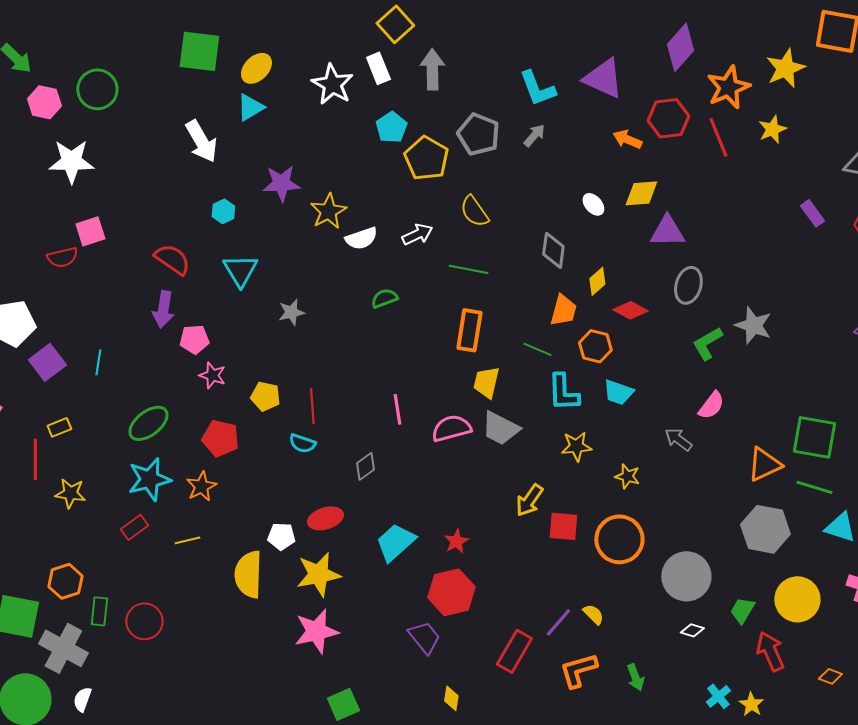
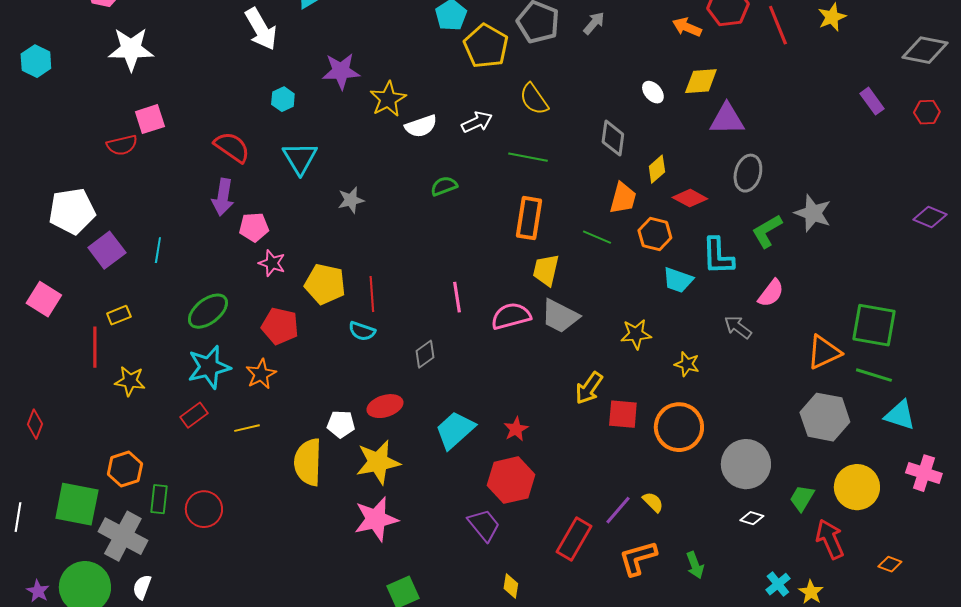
cyan L-shape: (563, 392) -> (718, 256), moved
yellow pentagon: (265, 396) -> (325, 284), size x1.4

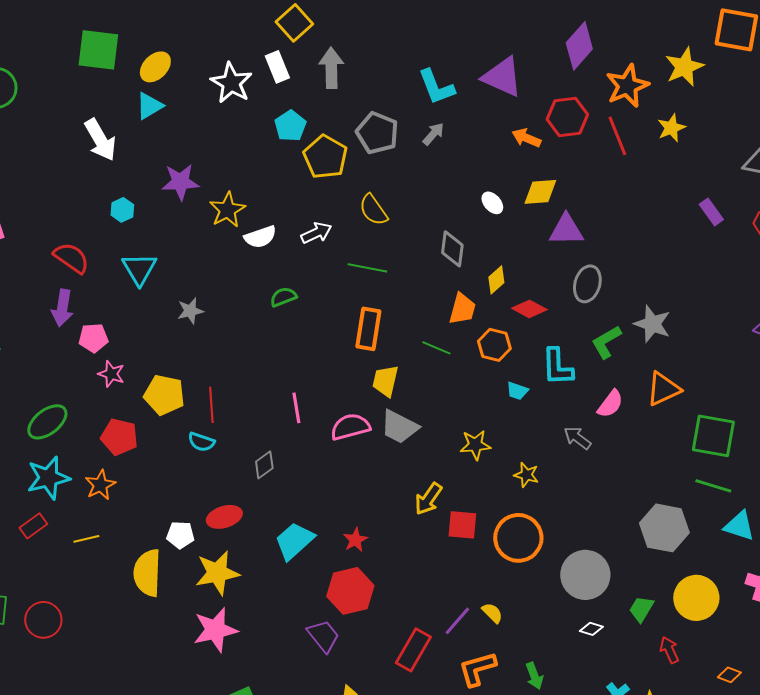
cyan trapezoid: (678, 280) -> (517, 391), size x0.7
orange triangle: (824, 352) -> (663, 389), moved
red arrow: (830, 539) -> (669, 650), size x0.7

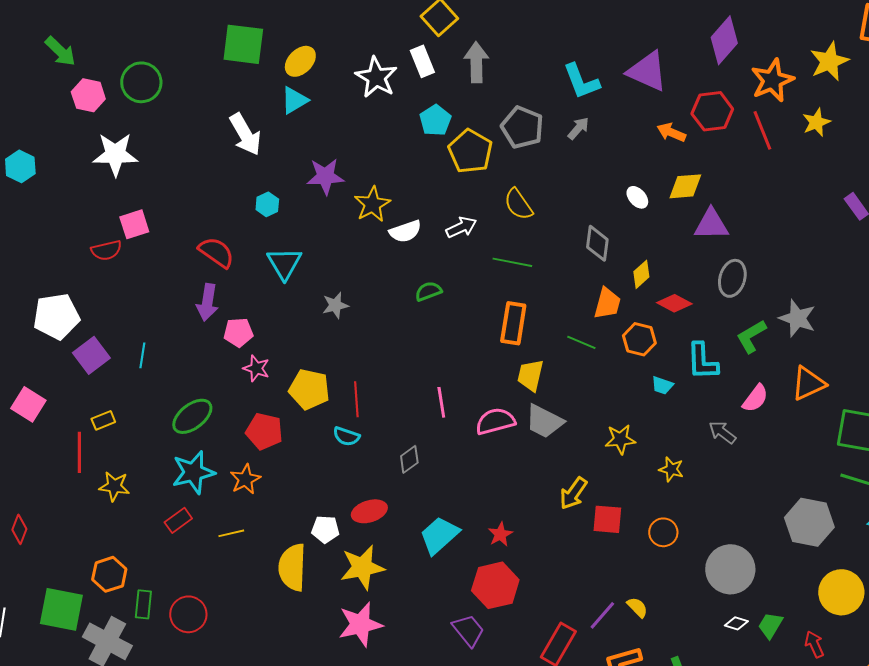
orange circle: (518, 538) -> (663, 532), size x0.6
green trapezoid: (641, 609) -> (770, 625), moved

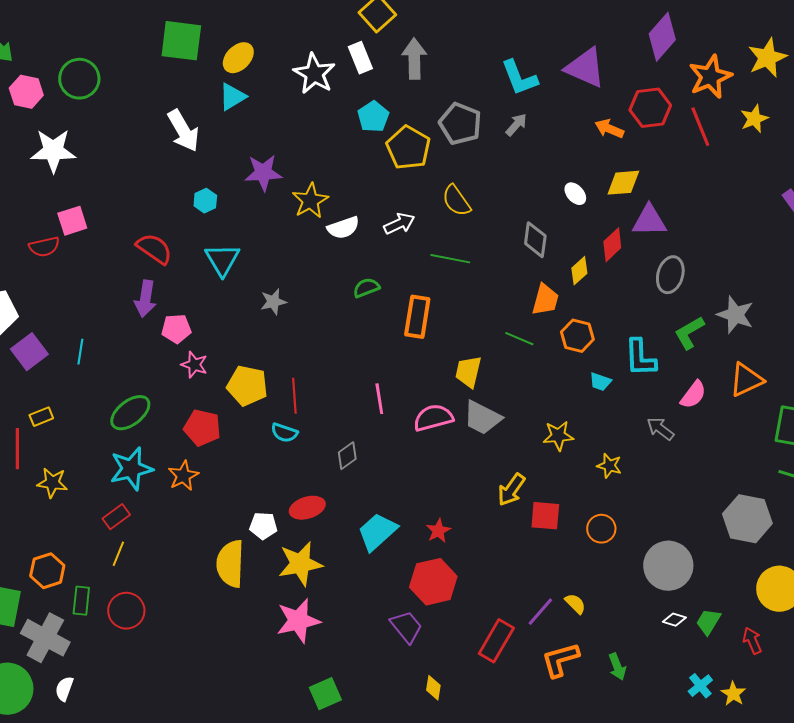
red diamond: (674, 303) -> (612, 245), moved, turned -72
orange rectangle: (513, 323) -> (417, 317), moved
yellow line: (231, 533) -> (118, 554), moved, turned -55

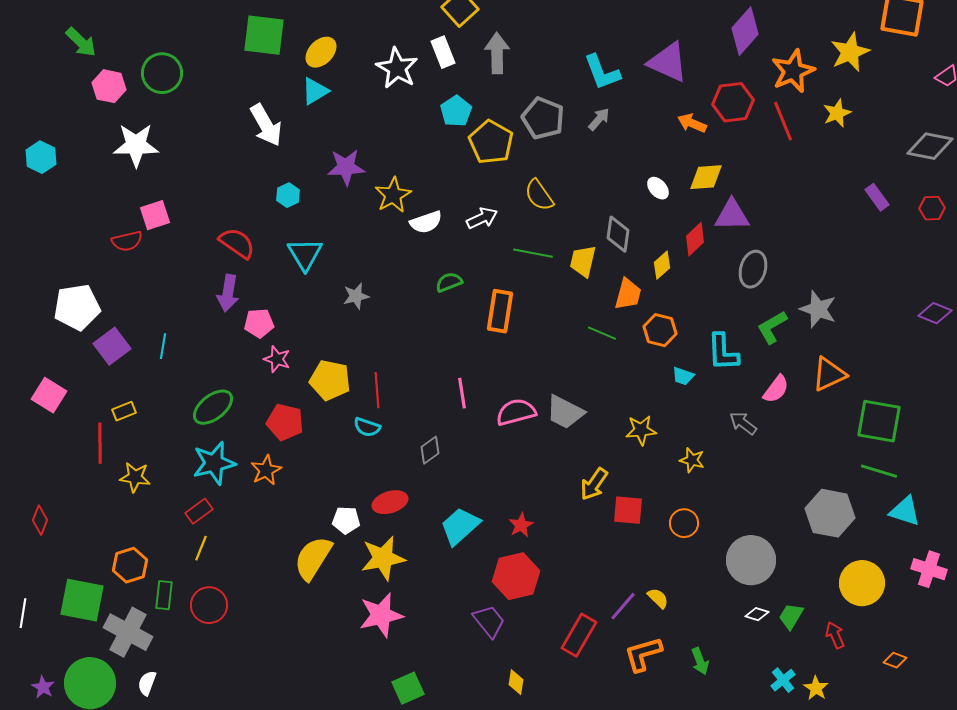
yellow trapezoid: (468, 372) -> (583, 261), moved
yellow semicircle: (230, 564) -> (313, 558), turned 30

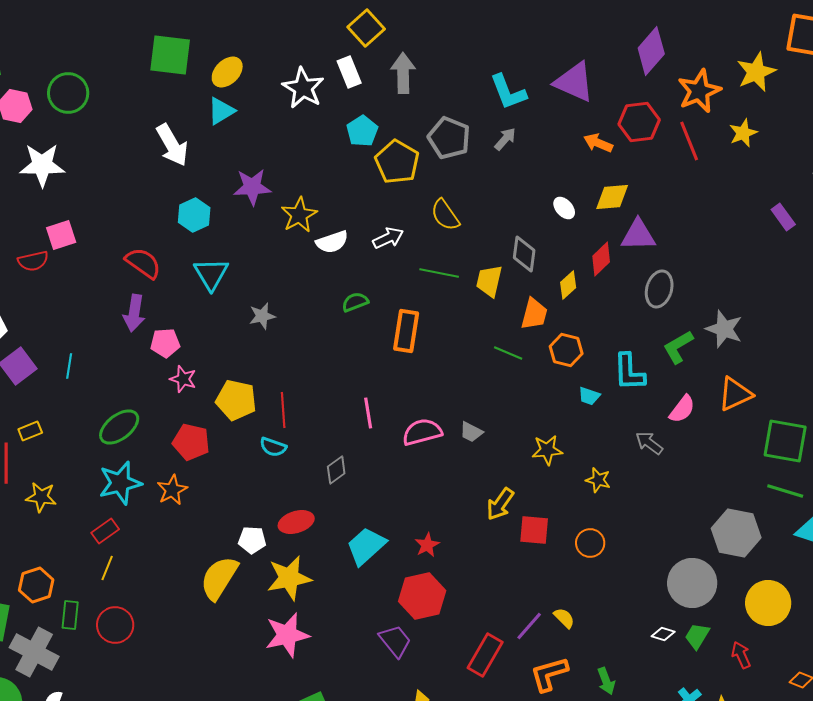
cyan hexagon: (288, 195) -> (194, 215), size x1.4
gray trapezoid: (565, 412) -> (471, 432), size x0.6
gray circle: (751, 560) -> (692, 583), moved

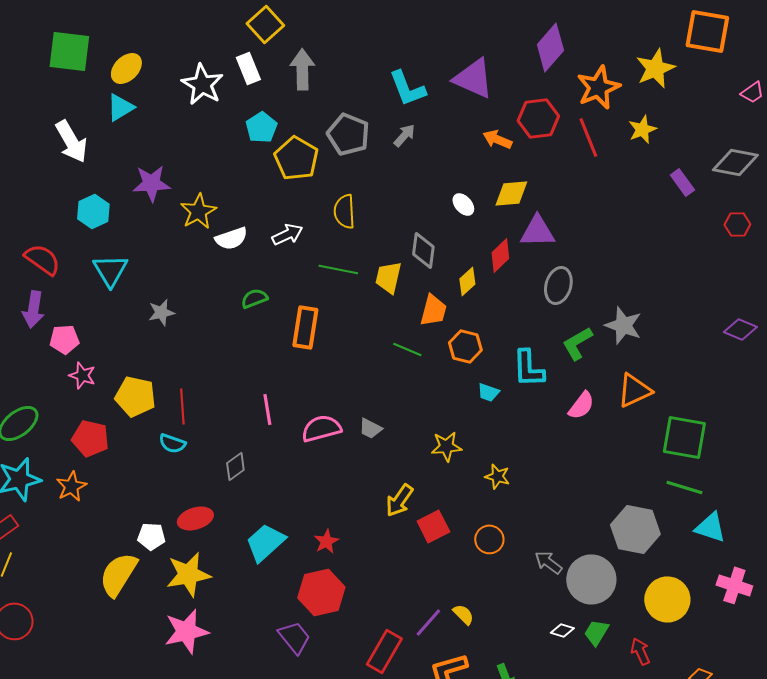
yellow semicircle: (445, 215) -> (344, 211), turned 32
purple rectangle: (783, 217) -> (682, 182), moved
gray arrow: (649, 443) -> (548, 562), moved
red square: (534, 530) -> (433, 526), turned -32

